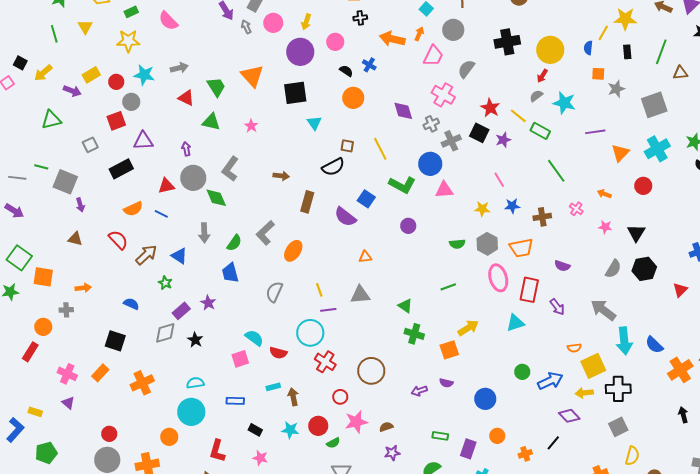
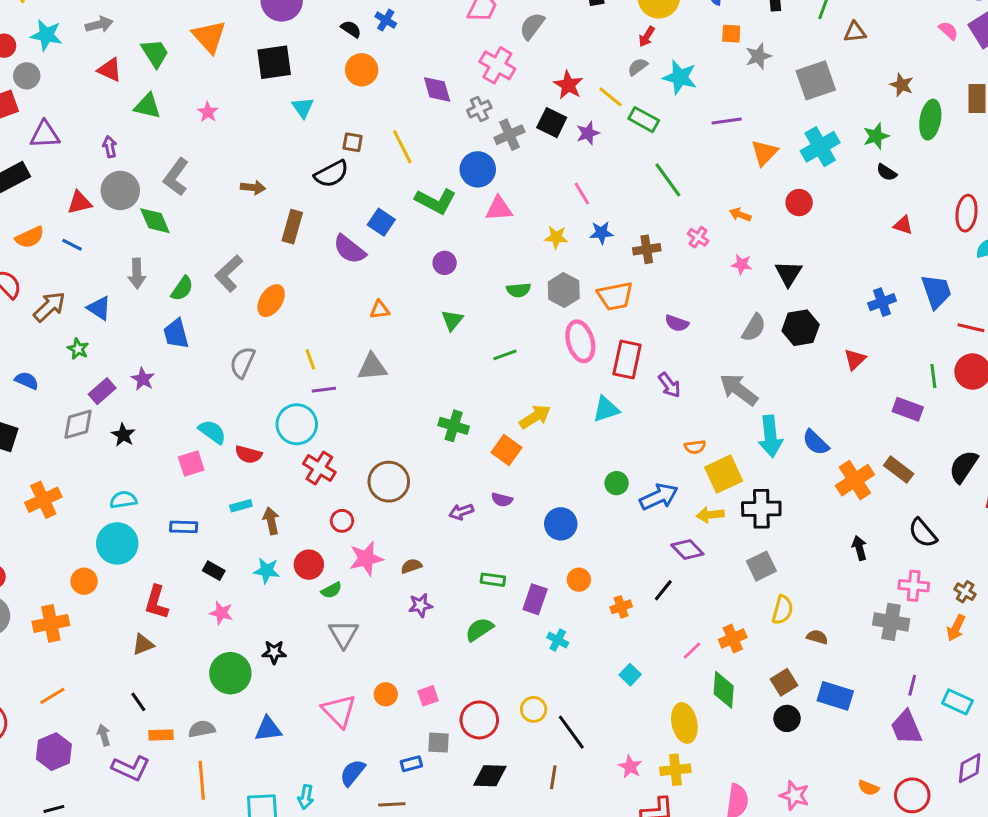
green triangle: (405, 306) -> (452, 320), moved, turned 35
orange square: (449, 350) -> (506, 450), turned -36

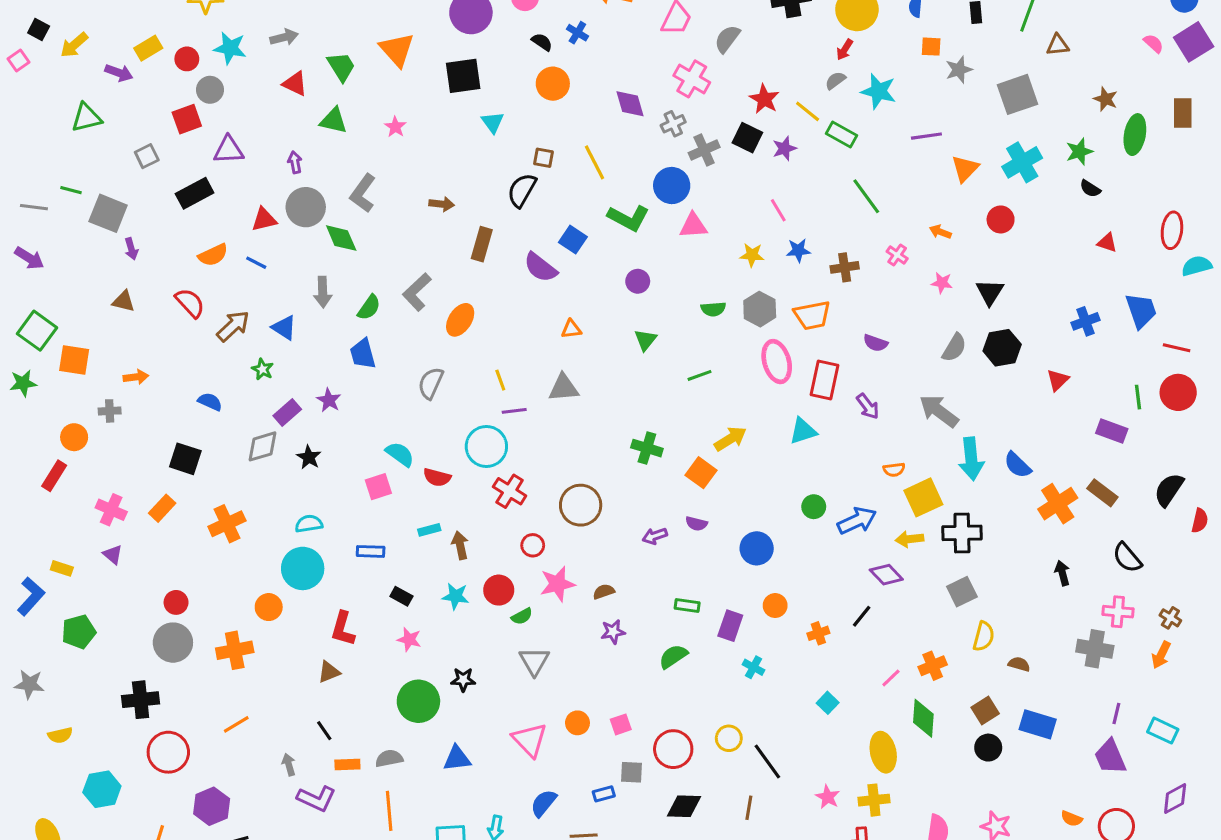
black semicircle: (331, 174) -> (522, 190), turned 148
purple hexagon: (54, 752) -> (212, 806), moved

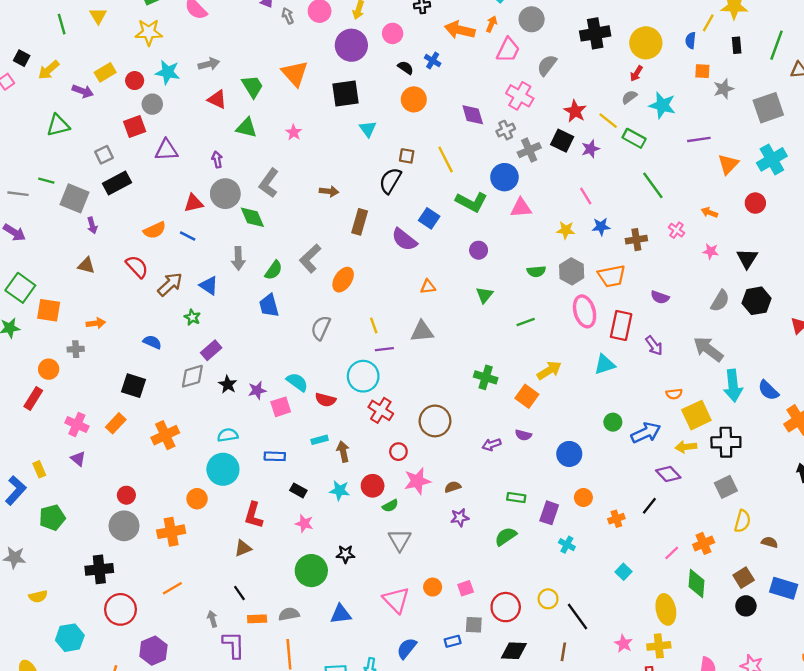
black rectangle: (195, 193) -> (117, 183), moved
purple star: (329, 400) -> (257, 390), moved, turned 30
yellow rectangle: (62, 568) -> (39, 469), turned 49
purple L-shape: (317, 799) -> (234, 645), turned -116

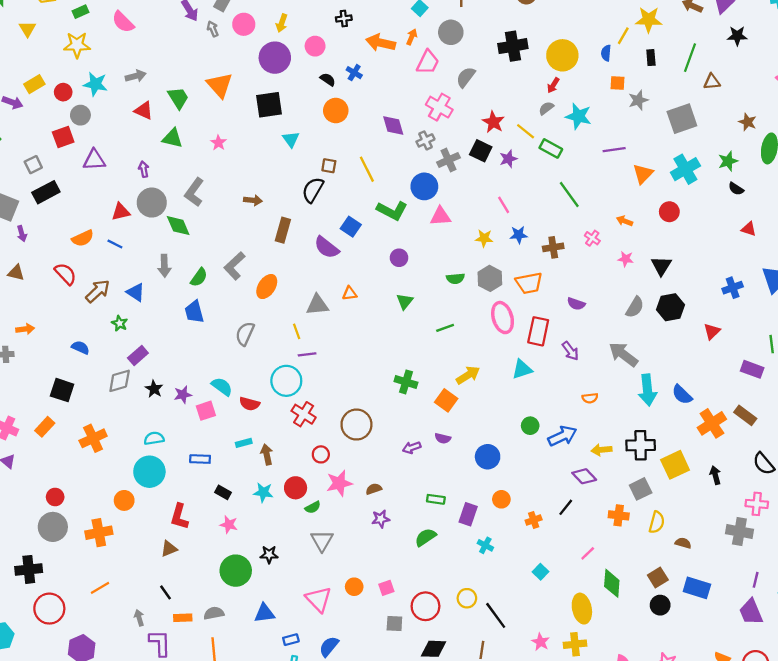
gray triangle: (422, 331) -> (317, 305), moved
yellow square: (696, 415) -> (675, 465), moved
orange cross: (704, 543) -> (619, 515), moved, turned 30
blue rectangle: (453, 641) -> (291, 640), moved

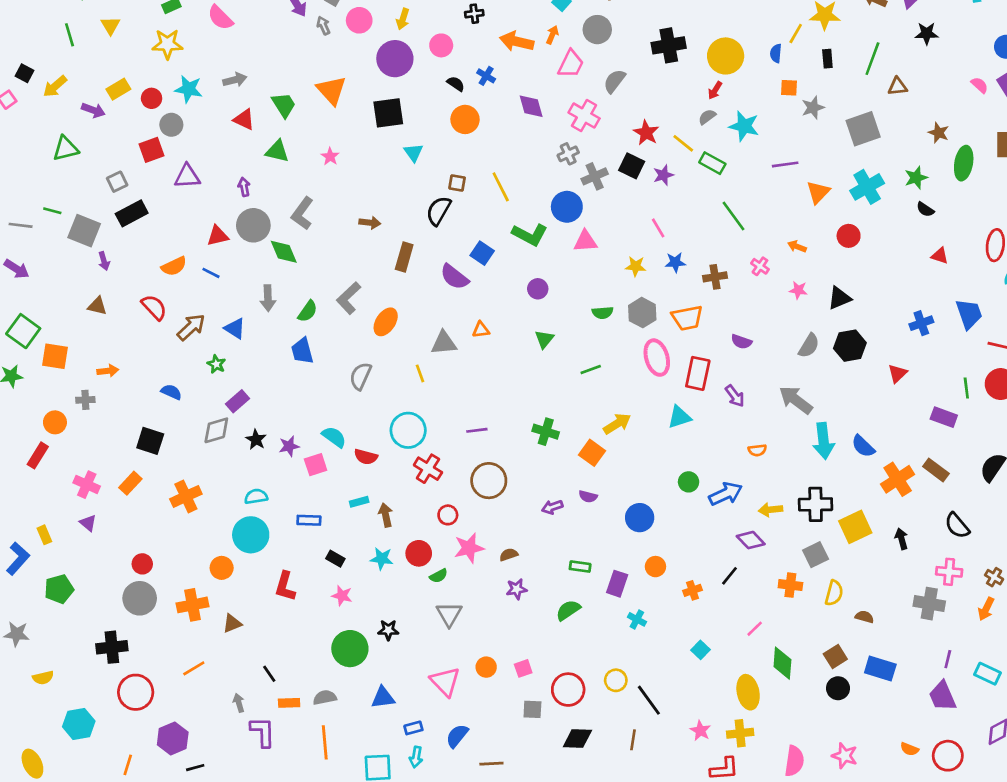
purple diamond: (393, 125) -> (531, 106), moved
black triangle: (661, 266) -> (839, 298), turned 35
purple line: (307, 354) -> (477, 430), moved
brown triangle: (169, 549) -> (232, 623), moved

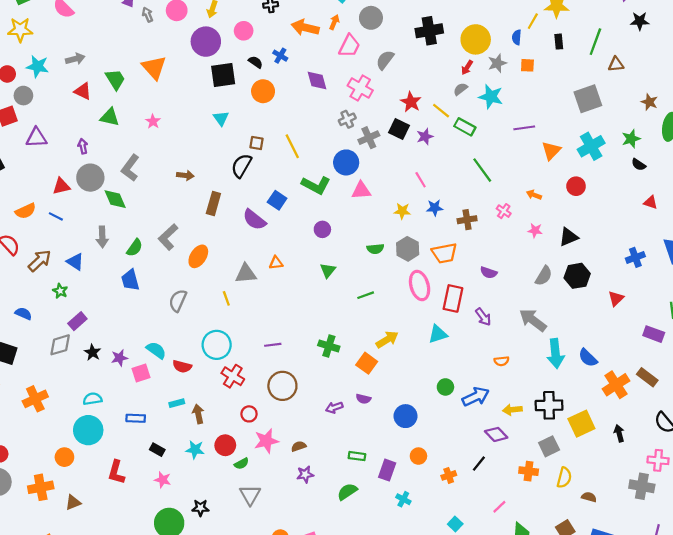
gray star: (813, 108) -> (497, 63), moved
black square: (388, 113) -> (223, 75), moved

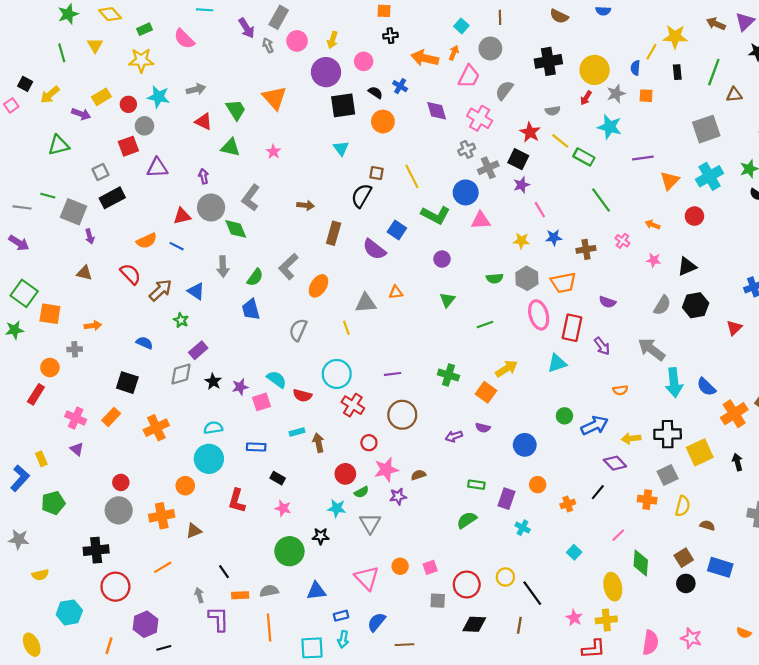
gray semicircle: (461, 89) -> (553, 111), moved, turned -152
purple star: (425, 137) -> (521, 185), moved
cyan star: (195, 450) -> (337, 508), moved
purple star: (305, 474) -> (398, 496), moved

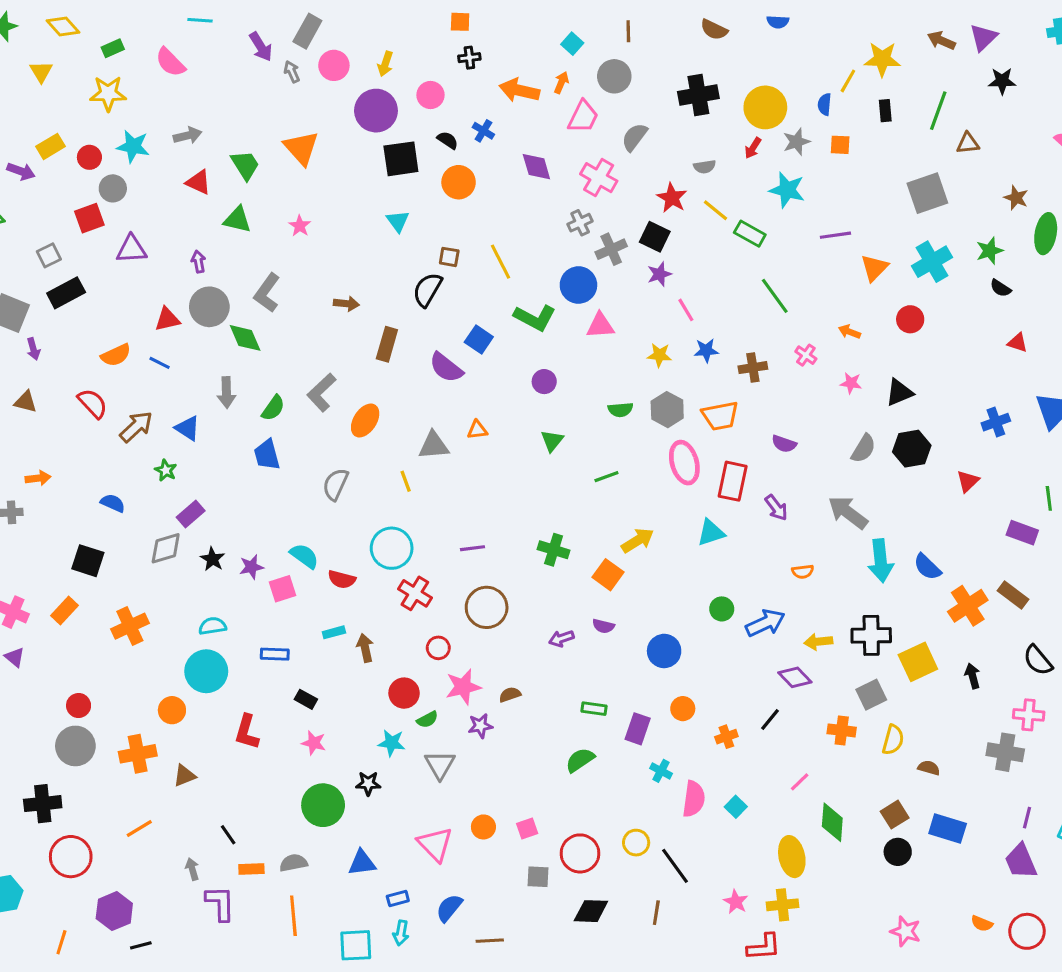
pink semicircle: (650, 643) -> (694, 799), moved

